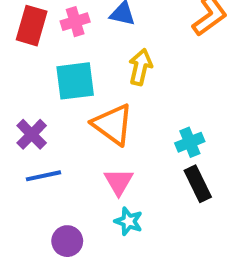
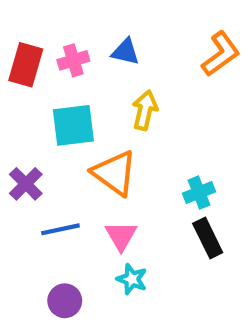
blue line: (43, 176) -> (60, 229), moved

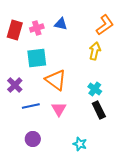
yellow arrow: (145, 110) -> (95, 51), moved
cyan cross: (199, 193) -> (95, 89), turned -32
cyan star: (132, 279) -> (80, 144), moved

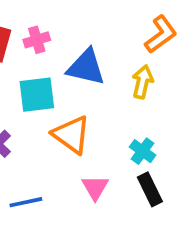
blue triangle: (61, 24) -> (86, 67), moved, size x1.6
blue line: (31, 106) -> (26, 202), moved
pink triangle: (59, 109) -> (95, 188), moved

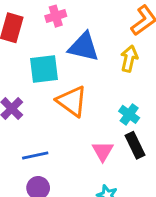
pink cross: (37, 40) -> (56, 16), moved
pink triangle: (95, 188) -> (103, 151), moved

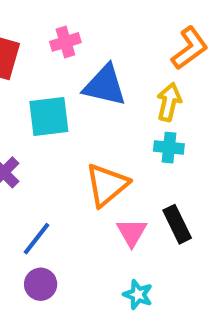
orange triangle: (72, 101) -> (107, 185), moved, turned 44
cyan cross: (129, 114) -> (169, 148), moved, turned -30
blue line: (35, 156) -> (36, 239), turned -40

